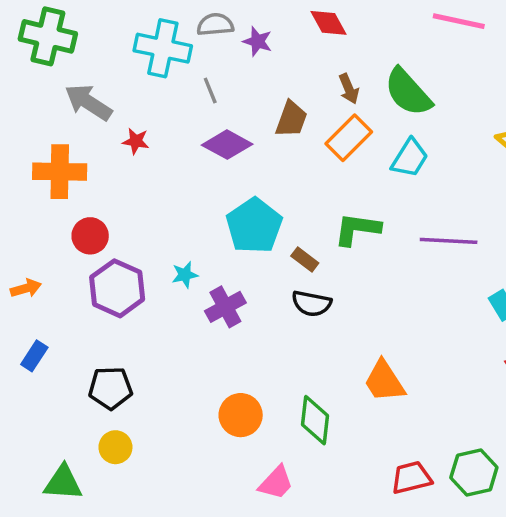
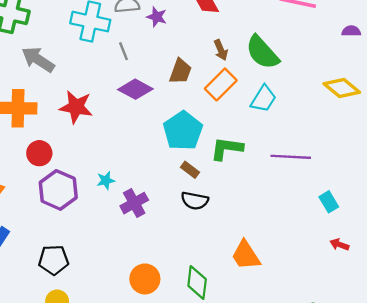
red star: (136, 141) -> (76, 107), moved, size x1.8
cyan pentagon: (254, 226) -> (183, 131), moved

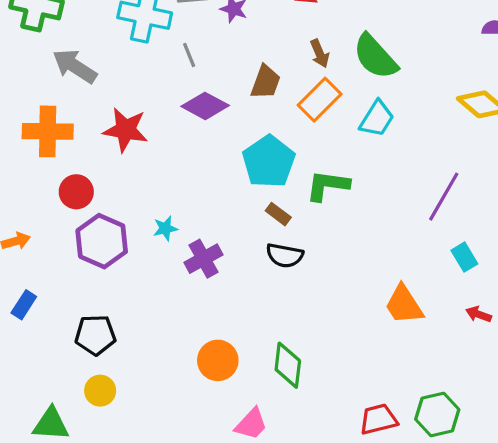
purple line: (291, 157) -> (444, 197), moved, turned -63
orange trapezoid: (246, 255) -> (404, 305), moved

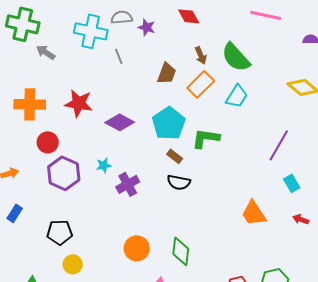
gray arrow: (75, 66) -> (46, 52), moved, size x0.7
purple diamond: (205, 106) -> (120, 122), moved
yellow circle: (100, 391) -> (73, 264), moved

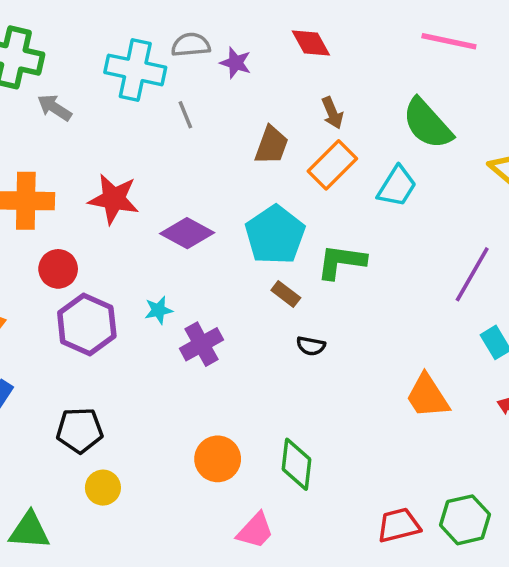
green semicircle: (236, 57) -> (427, 124), moved
black semicircle: (179, 182) -> (311, 346), moved, size x0.7

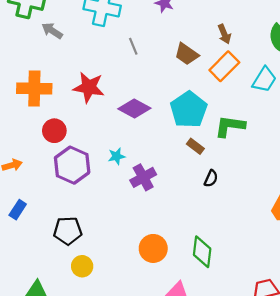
gray line: (185, 115) -> (133, 46), moved
brown trapezoid: (271, 145) -> (187, 54), turned 105
black semicircle: (311, 346) -> (211, 178), turned -77

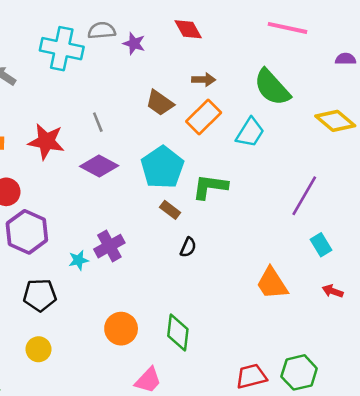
brown arrow: (224, 34) -> (204, 80), turned -66
gray line: (133, 46) -> (98, 122), moved
cyan star: (117, 156) -> (78, 260), moved
black pentagon: (68, 231) -> (40, 295), moved

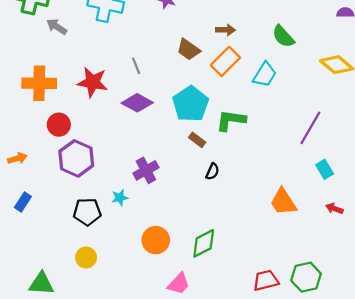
green semicircle: (272, 87) -> (283, 36), size x0.7
cyan star: (78, 260) -> (120, 198), moved
green diamond: (178, 332) -> (204, 243), turned 56

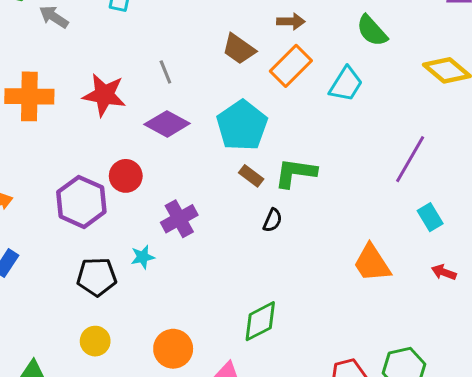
green L-shape: (231, 120) -> (295, 173), moved
red circle: (59, 125) -> (126, 176), moved
orange circle: (156, 240) -> (173, 349), moved

